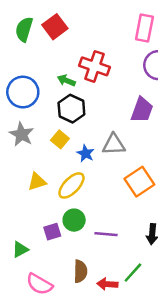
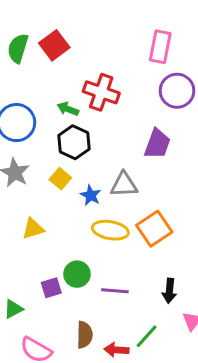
yellow ellipse: (71, 185) -> (110, 230), moved, turned 56

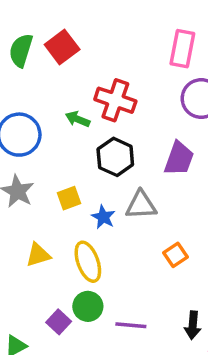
black hexagon: (74, 142) -> (115, 157), moved
yellow square: (60, 179) -> (69, 198), turned 30
orange square: (154, 229) -> (175, 255), size x0.6
yellow ellipse: (110, 230) -> (88, 262), moved, turned 60
purple square: (51, 288) -> (59, 322), turned -30

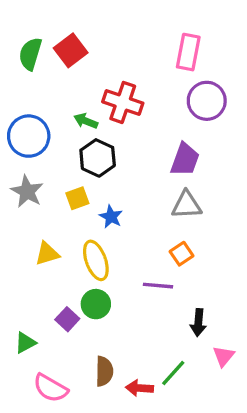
black hexagon: (115, 157) -> (98, 158), moved
gray triangle: (141, 205) -> (187, 205), moved
purple line: (131, 325) -> (158, 286), moved

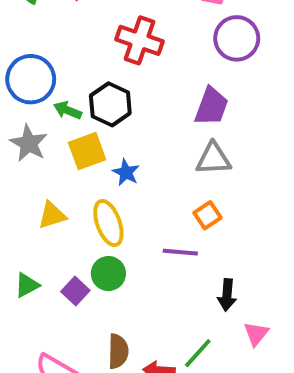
green arrow: (86, 121) -> (68, 110), moved
yellow square: (77, 198) -> (87, 151), size x1.4
green triangle: (25, 343) -> (27, 285), moved

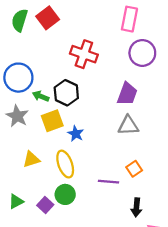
orange square: (208, 215) -> (134, 169), moved

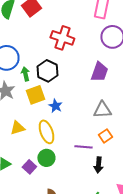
green arrow: (41, 96) -> (25, 74), turned 56
gray triangle: (128, 125) -> (102, 110), moved
black arrow: (136, 207) -> (98, 165), moved

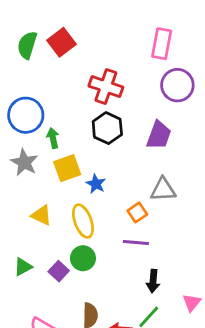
black hexagon: (47, 71) -> (107, 128), moved
yellow triangle: (17, 128) -> (41, 215), turned 42
orange square: (105, 136) -> (137, 212), moved
black arrow: (98, 165) -> (153, 281), moved

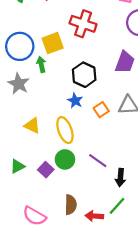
black hexagon: (107, 128) -> (84, 75), moved
yellow square: (67, 168) -> (53, 43), moved
orange square: (137, 212) -> (101, 110), moved
purple line: (136, 242) -> (98, 161), moved, turned 30

